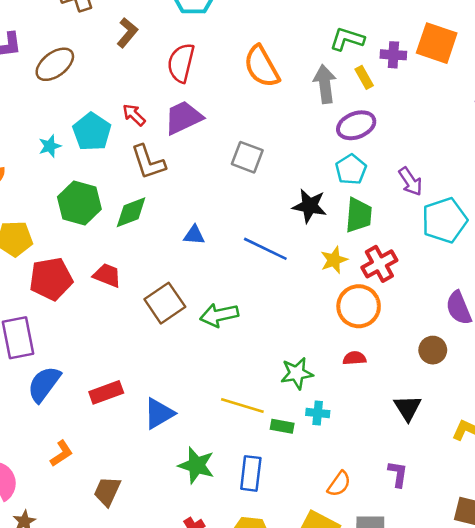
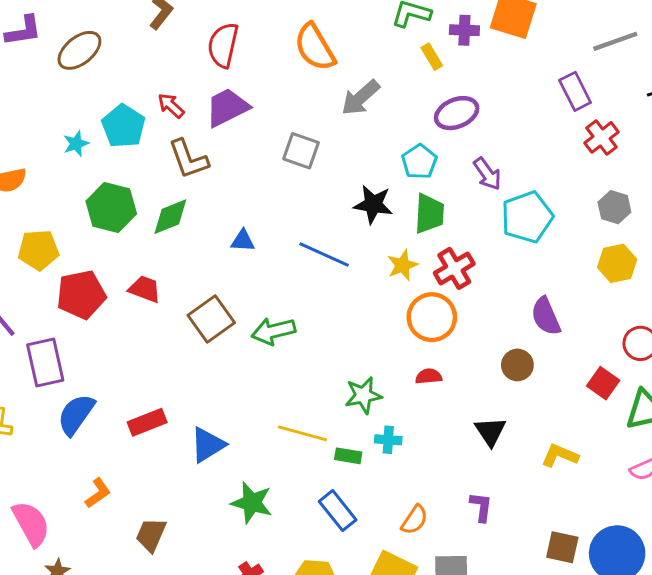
gray arrow: (325, 84) -> (360, 98), moved, turned -123
purple ellipse: (356, 125) -> (457, 113), moved
blue rectangle: (251, 473) -> (338, 511), moved, turned -44

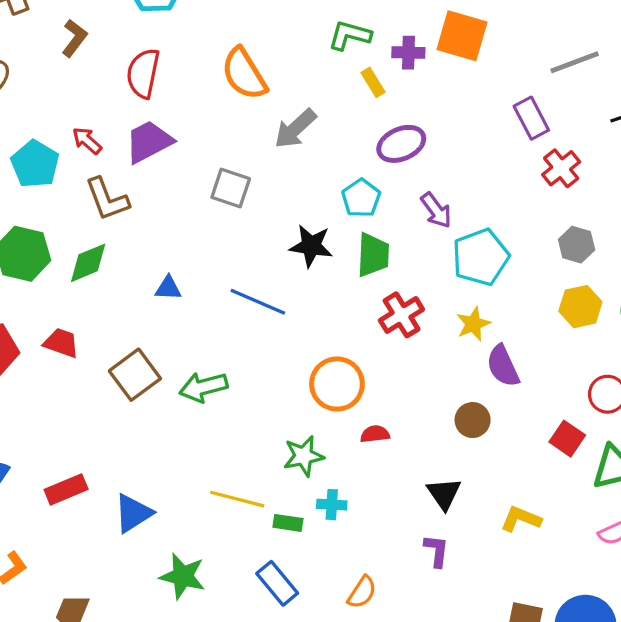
yellow star: (402, 265) -> (473, 324), moved
orange circle: (432, 317) -> (337, 384), moved
purple L-shape: (481, 507) -> (436, 551), moved

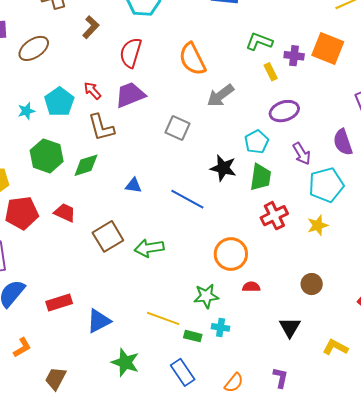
purple semicircle: (503, 366) -> (343, 142), moved
purple L-shape: (436, 551) -> (281, 378), moved

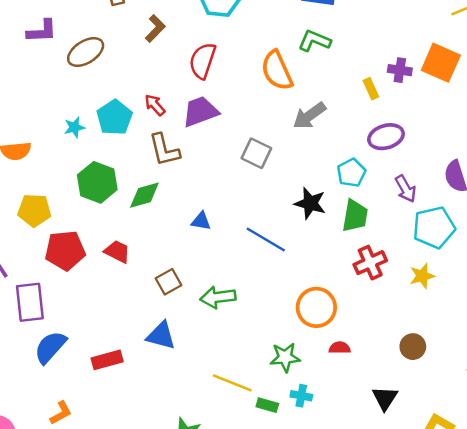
green L-shape: (259, 42) -> (314, 41), moved
brown square: (108, 236) -> (168, 282), size x0.7
blue triangle: (99, 321) -> (161, 336), moved, turned 40

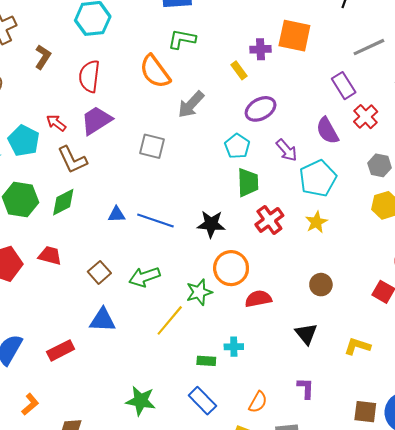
black star: (310, 203) -> (211, 224), moved
blue line: (266, 240) -> (155, 221), moved
red semicircle: (340, 348) -> (258, 299), size x1.4
green star: (285, 357) -> (199, 292), moved
yellow line: (232, 383) -> (170, 320), moved, turned -60

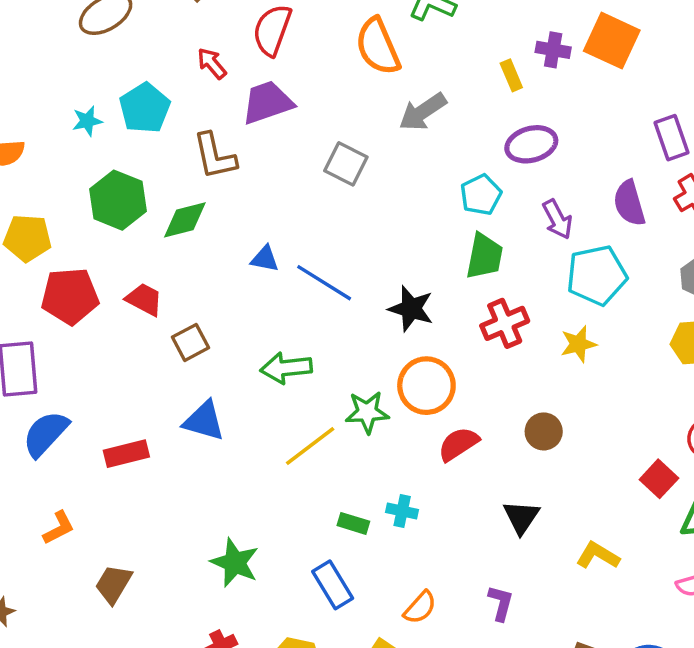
red arrow: (56, 123) -> (212, 63), moved
brown square: (99, 272) -> (191, 342), moved
brown circle: (321, 285) -> (544, 431), moved
red semicircle: (258, 299) -> (458, 444), turned -35

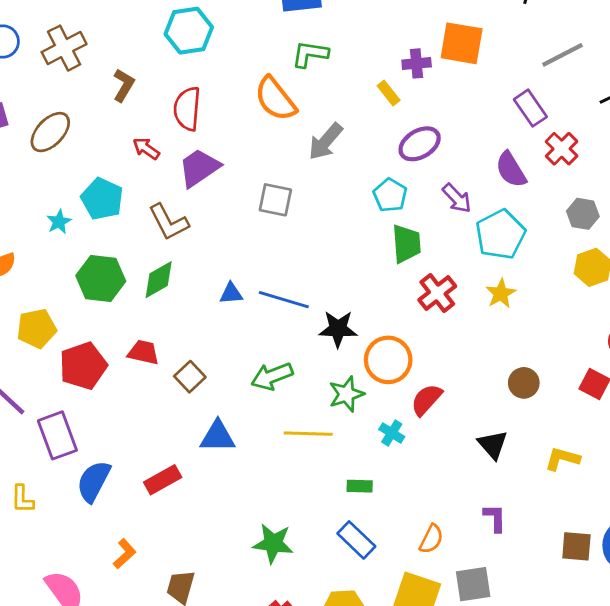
black star: (411, 309) -> (338, 329), moved
brown circle: (544, 431) -> (524, 383), moved
yellow line: (310, 446) -> (308, 434), turned 54
cyan cross: (402, 511) -> (392, 433), moved, turned 35

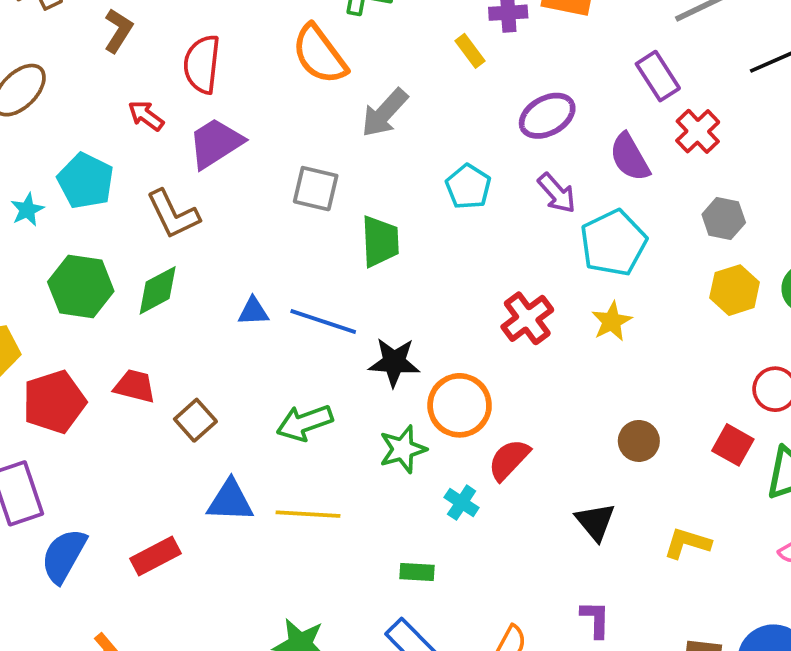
purple ellipse: (420, 144) -> (547, 116), moved
green trapezoid: (406, 244) -> (380, 241), moved
yellow line: (308, 434) -> (308, 514), moved

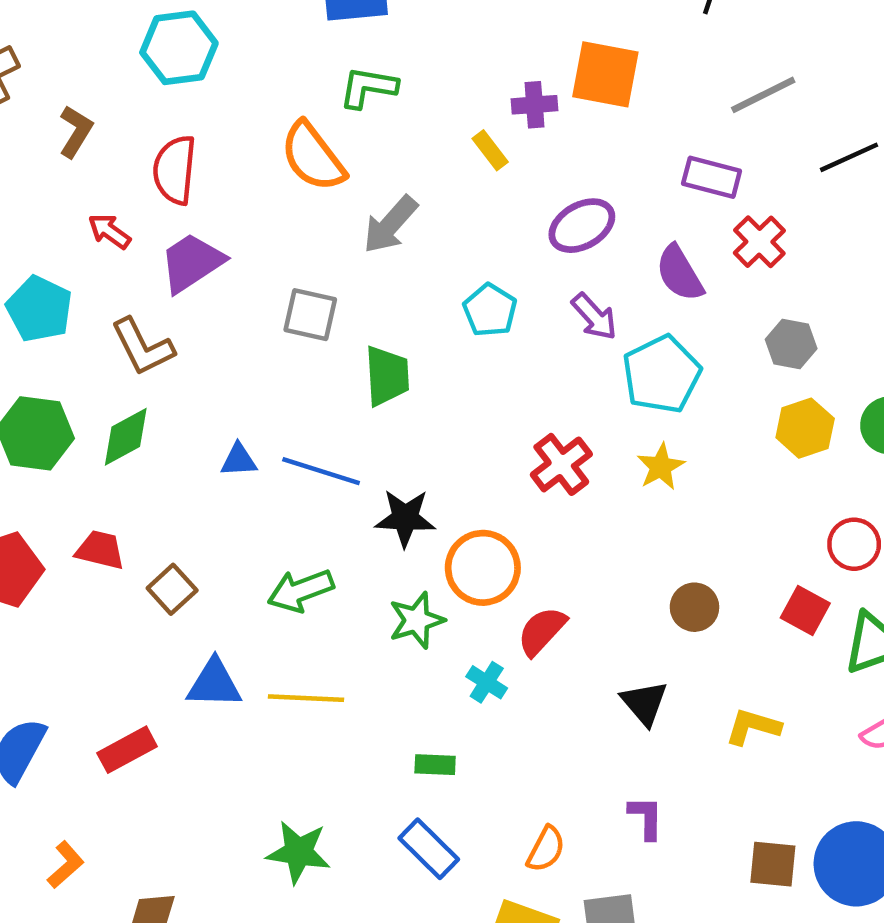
purple rectangle: (658, 76) -> (712, 177), turned -42

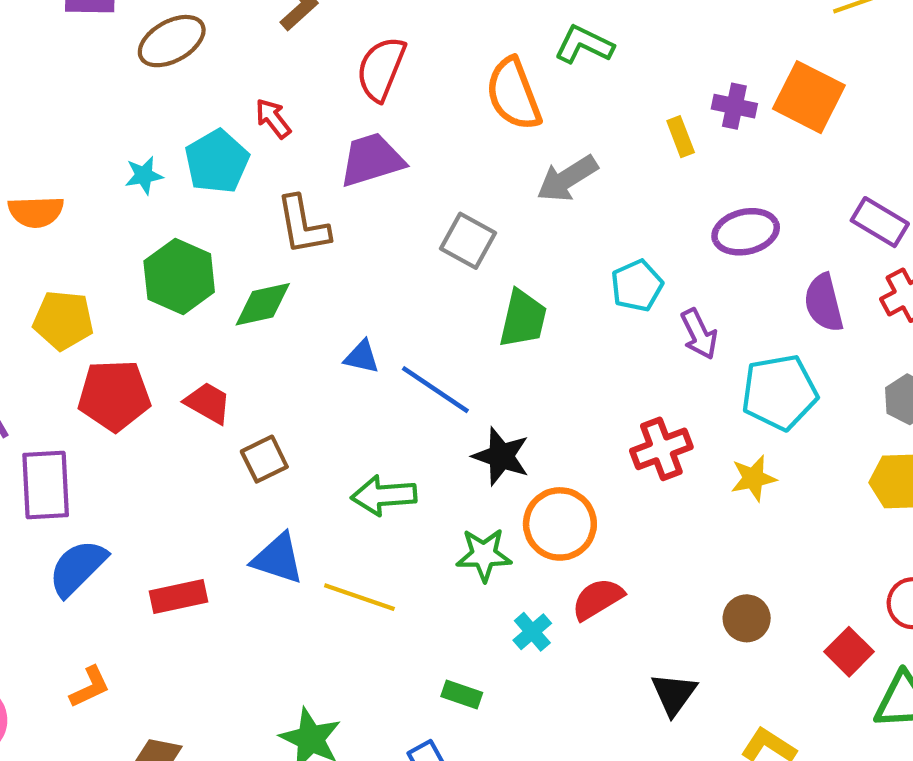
red arrow: (109, 231) -> (273, 118), moved
purple arrow: (594, 317) -> (699, 334), moved

